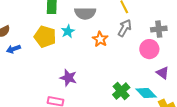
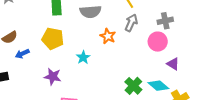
cyan star: (68, 31) -> (83, 57), moved
purple star: (68, 78) -> (53, 77), moved

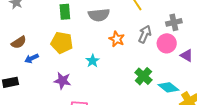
gray arrow: (131, 23) -> (145, 34), moved
purple triangle: (173, 64) -> (187, 56), moved
green cross: (133, 86) -> (143, 76), moved

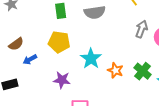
orange star: (117, 39) -> (115, 70), moved
cyan star: (93, 61) -> (91, 59), size x1.5

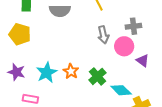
gray arrow: (142, 29) -> (103, 35), turned 138
cyan star: (91, 59) -> (47, 73), moved

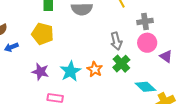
gray cross: (133, 26) -> (145, 21), moved
gray arrow: (103, 35) -> (116, 41), moved
green cross: (97, 76) -> (121, 64), moved

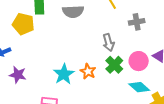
yellow pentagon: (43, 34) -> (23, 24), moved
pink circle: (147, 43) -> (139, 61), moved
purple star: (40, 72) -> (18, 75), moved

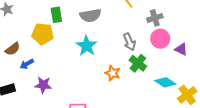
pink circle: (139, 61) -> (160, 39), moved
cyan star: (64, 74) -> (87, 46), moved

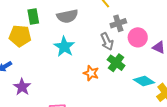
gray cross: (155, 18) -> (118, 23), moved
purple star: (43, 85) -> (22, 87), turned 30

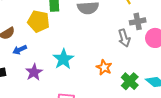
cyan star: (64, 47) -> (63, 59), moved
green cross: (116, 63) -> (130, 81), moved

